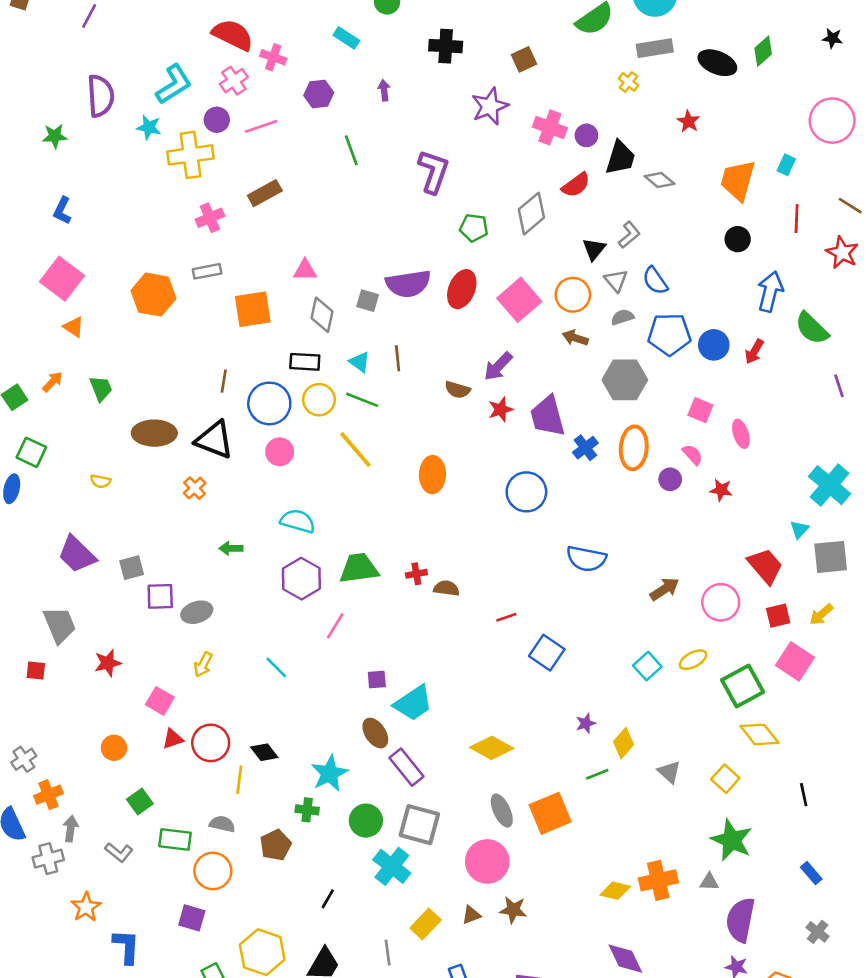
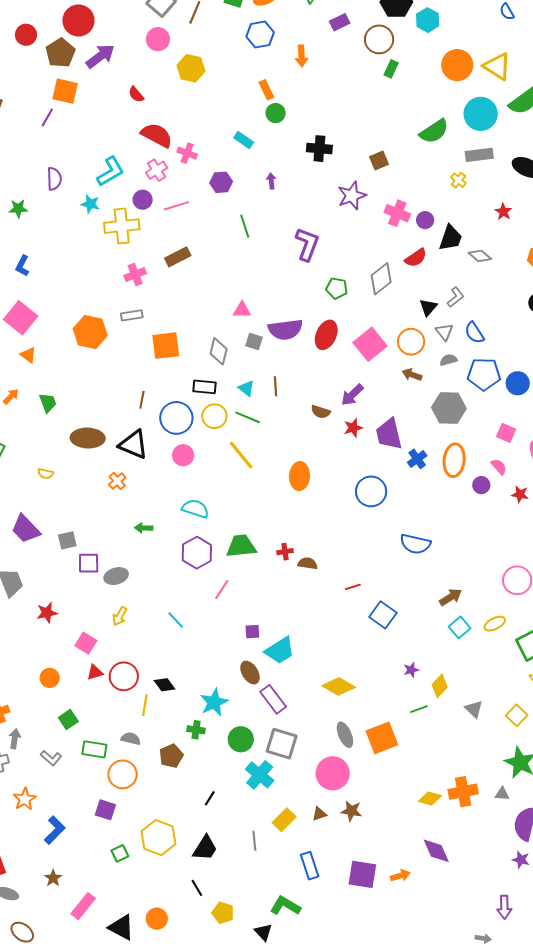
purple semicircle: (101, 96) -> (54, 179), size x0.7
pink triangle: (305, 270) -> (242, 310), moved
brown arrow: (665, 589) -> (451, 597), moved
blue L-shape: (126, 946) -> (55, 830), turned 40

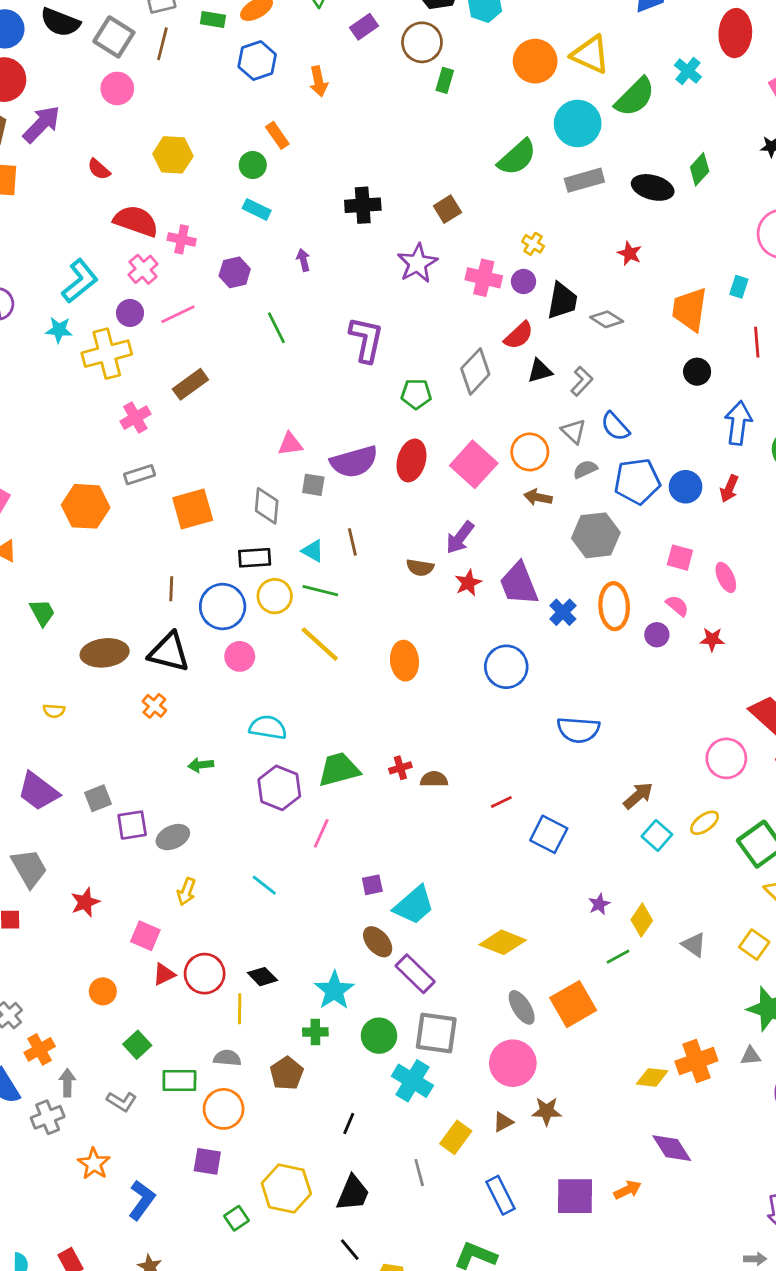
yellow hexagon: (191, 68) -> (173, 155), moved
green circle: (276, 113) -> (253, 165), moved
yellow cross: (458, 180) -> (533, 244), moved
black triangle: (428, 307) -> (540, 371), moved, turned 42

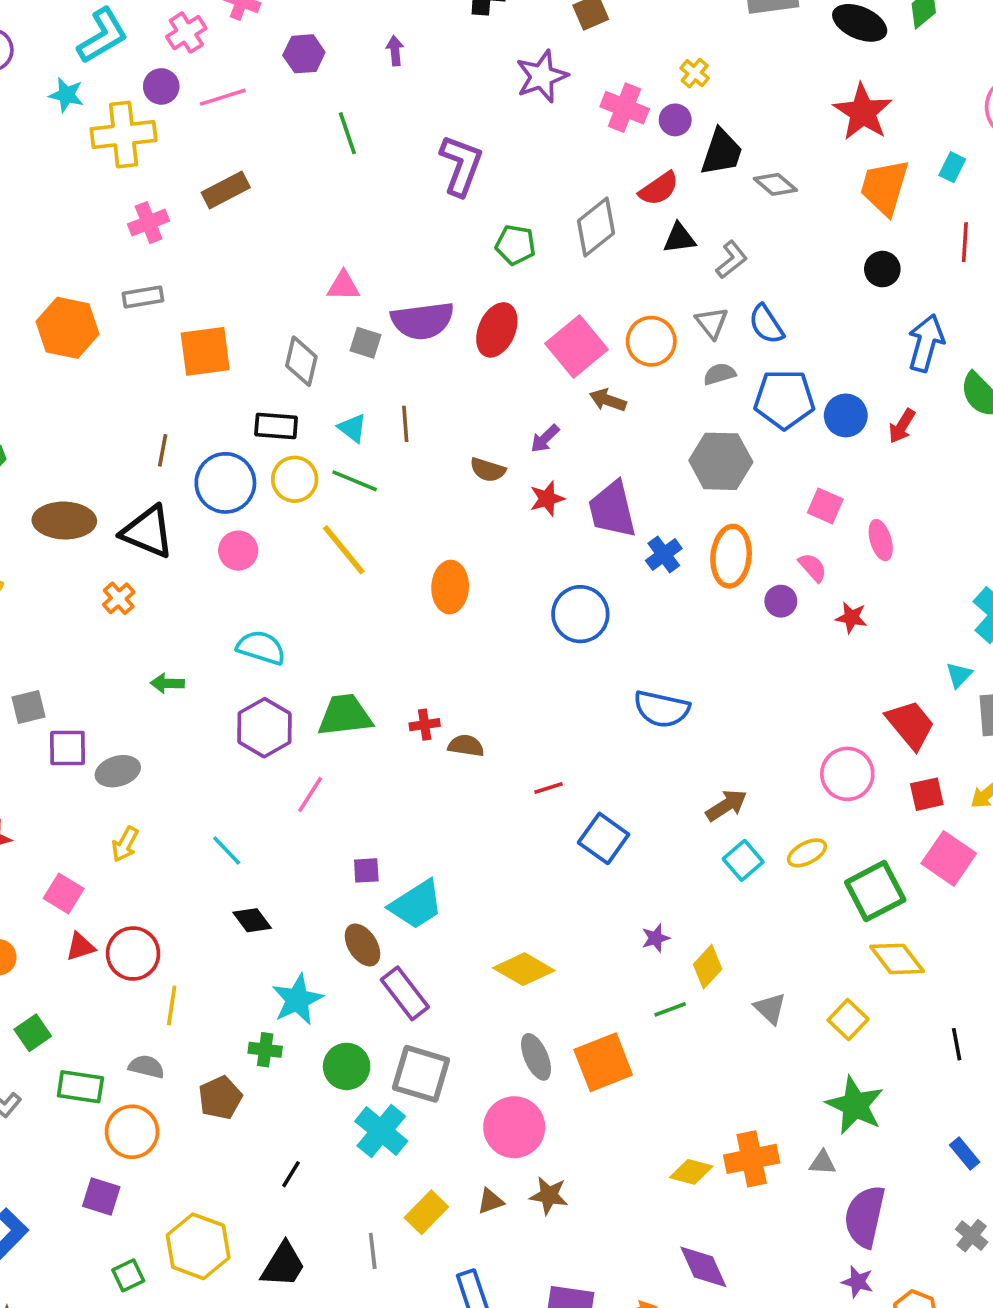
red star: (630, 253) -> (863, 112), moved, size x1.8
brown arrow: (538, 497) -> (608, 400), moved
purple arrow: (460, 538) -> (545, 439), size x0.7
black diamond: (262, 977) -> (252, 920), moved

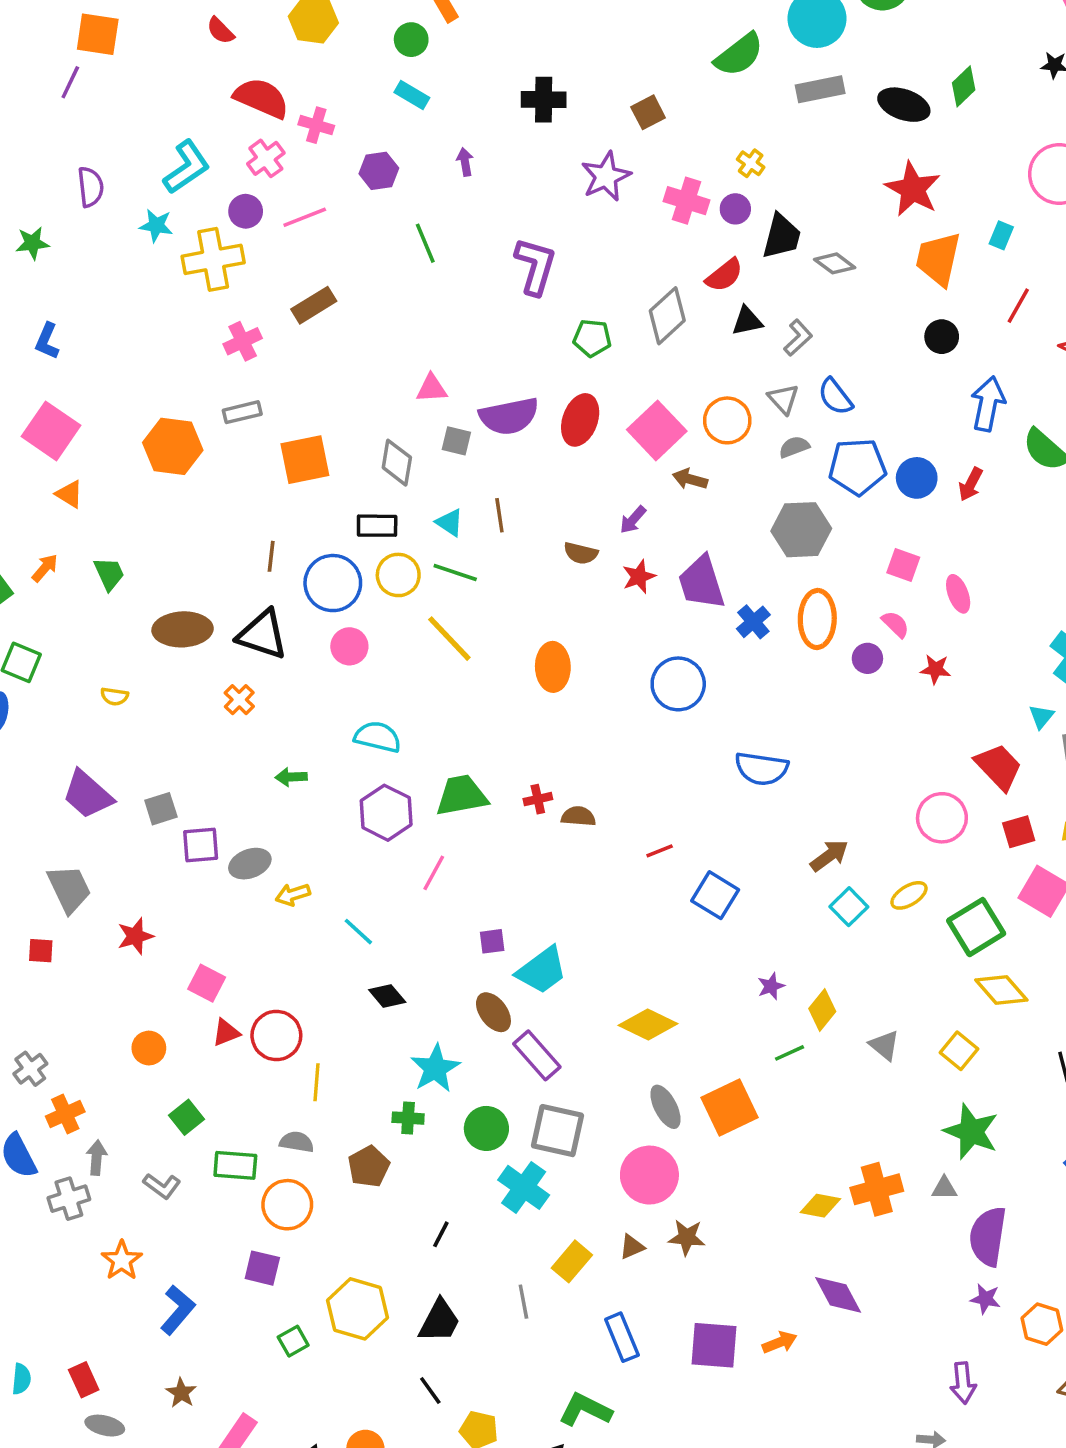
red line: (965, 242) -> (1018, 306), turned 30
yellow arrow: (125, 844) -> (293, 895), moved, turned 48

